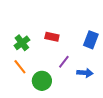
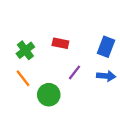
blue arrow: (85, 73) -> (106, 76), moved

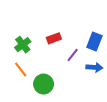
red rectangle: (60, 43) -> (54, 38), turned -32
purple line: (74, 72) -> (73, 55), moved

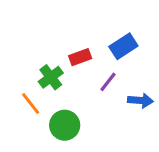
blue rectangle: (94, 41) -> (123, 46), moved, turned 36
green cross: (23, 45) -> (51, 77), moved

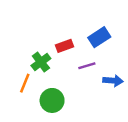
purple line: (108, 82) -> (87, 66), turned 35
orange line: (31, 104) -> (25, 83), turned 60

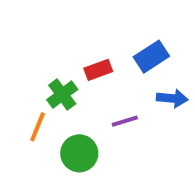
purple line: (87, 66) -> (125, 121), moved
blue arrow: (113, 81) -> (172, 98), moved

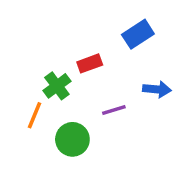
blue rectangle: (151, 57) -> (138, 34), moved

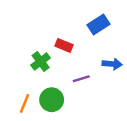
red rectangle: (90, 63) -> (64, 45), turned 42
orange line: (34, 115) -> (25, 103), moved

